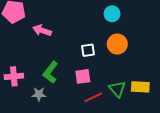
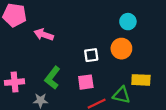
cyan circle: (112, 14) -> (128, 22), moved
yellow rectangle: (140, 87) -> (141, 80), moved
green triangle: (117, 89) -> (121, 95), turned -36

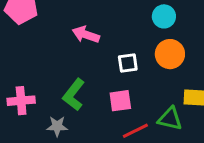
cyan circle: (128, 22) -> (164, 16), moved
pink arrow: (44, 35) -> (86, 34), moved

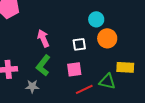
cyan circle: (164, 16) -> (96, 19), moved
pink arrow: (86, 34) -> (43, 38), moved, turned 48

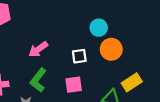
pink arrow: (43, 38) -> (38, 49), turned -102
yellow rectangle: (125, 67) -> (132, 82), turned -36

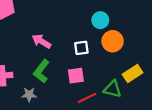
pink arrow: (38, 49) -> (41, 41), turned 66

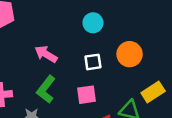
cyan circle: (100, 20) -> (93, 23), moved

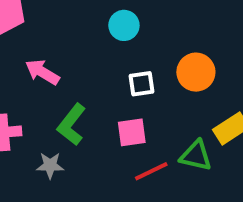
cyan circle: (93, 23) -> (124, 25), moved
pink arrow: (46, 54) -> (42, 72), moved

